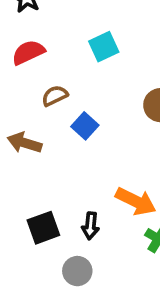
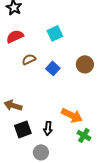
blue square: (85, 126) -> (53, 68), moved
brown arrow: (25, 143) -> (13, 105), moved

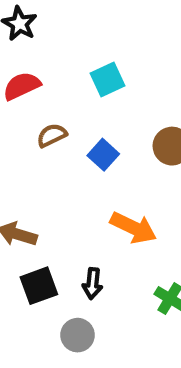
orange arrow: (72, 115) -> (133, 228), moved

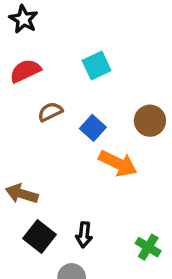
orange arrow: (133, 228) -> (118, 163), moved
black square: (39, 286) -> (40, 236), turned -32

